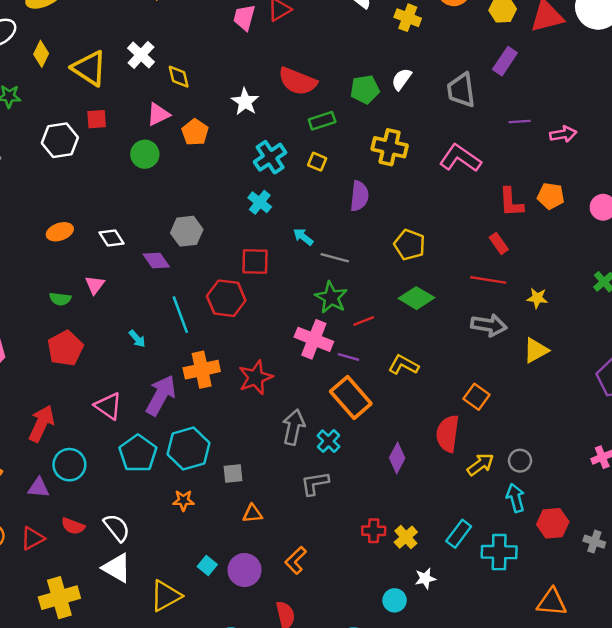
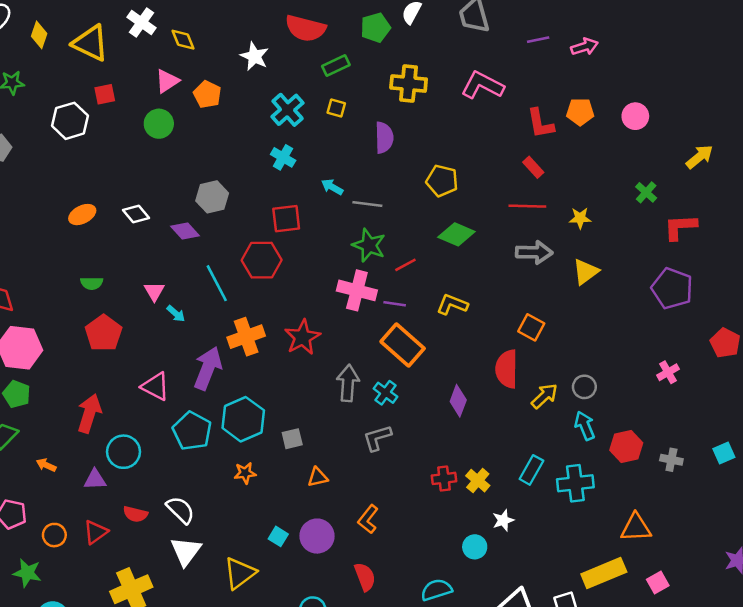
pink triangle: (95, 285) -> (154, 291), moved
white triangle: (117, 568) -> (186, 551), turned 44

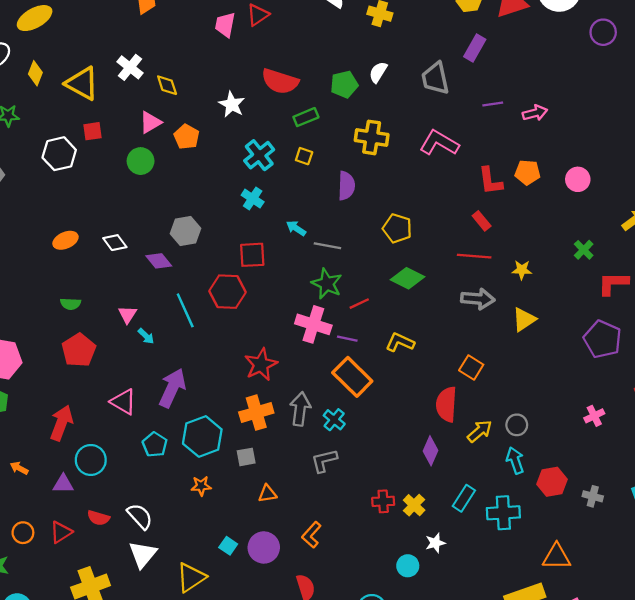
orange cross: (246, 337) -> (256, 413), moved
purple diamond: (458, 401) -> (430, 451), moved
cyan pentagon: (192, 431) -> (155, 445), size x0.7

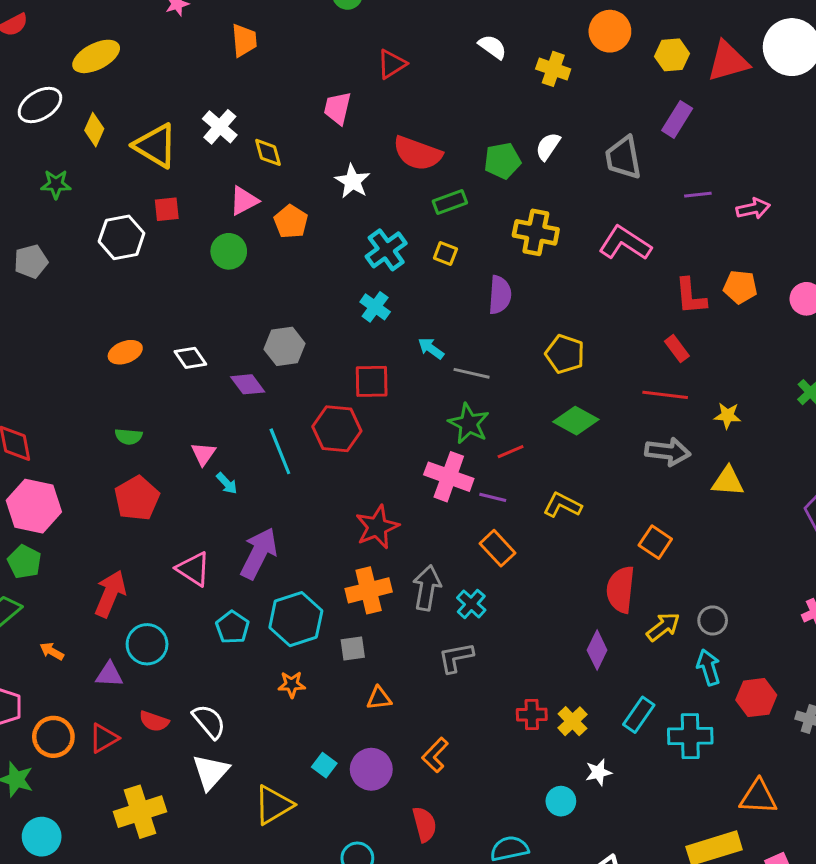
pink trapezoid: (225, 25) -> (337, 108), moved
yellow triangle: (524, 319) -> (728, 481), turned 35
orange rectangle: (352, 377) -> (497, 548), size x0.7
orange circle: (23, 533) -> (53, 737), size x1.4

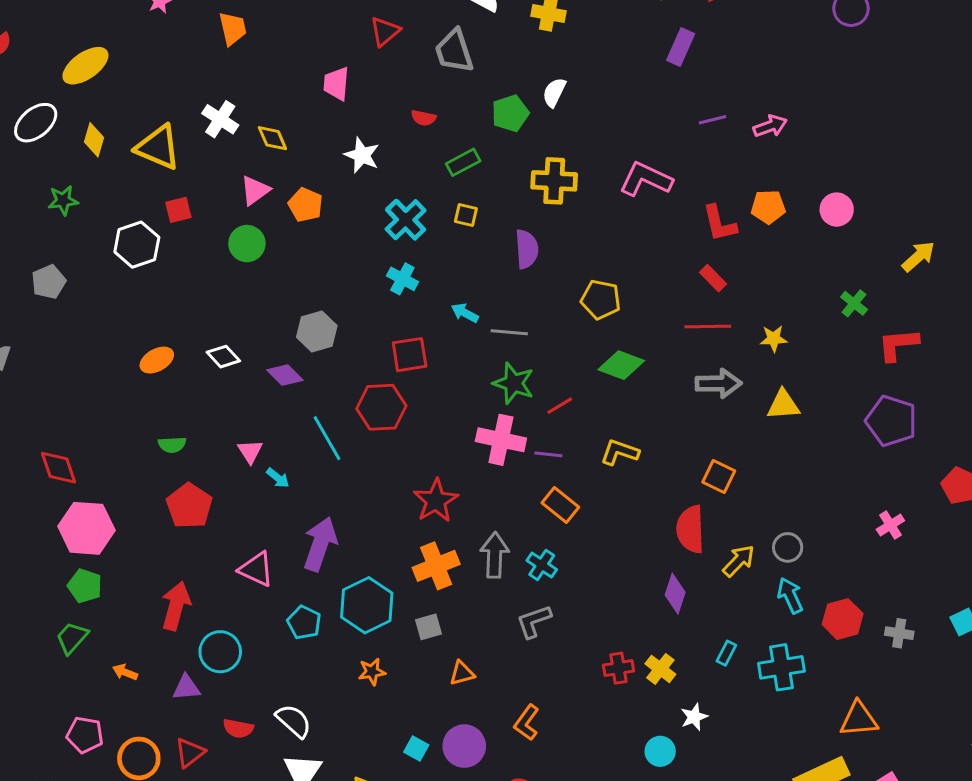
red semicircle: (418, 153) -> (424, 118), size x0.5
gray trapezoid: (623, 158) -> (454, 51), moved
cyan rectangle: (639, 715) -> (726, 653), size x0.7

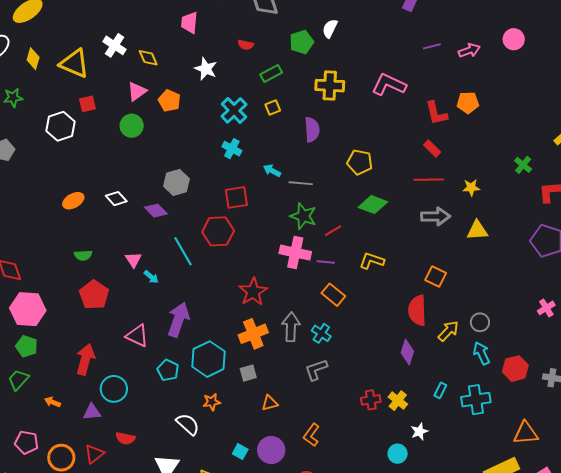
pink circle: (837, 210) -> (514, 39), moved
yellow square: (466, 215) -> (273, 107), turned -35
white semicircle: (294, 721) -> (188, 424), moved

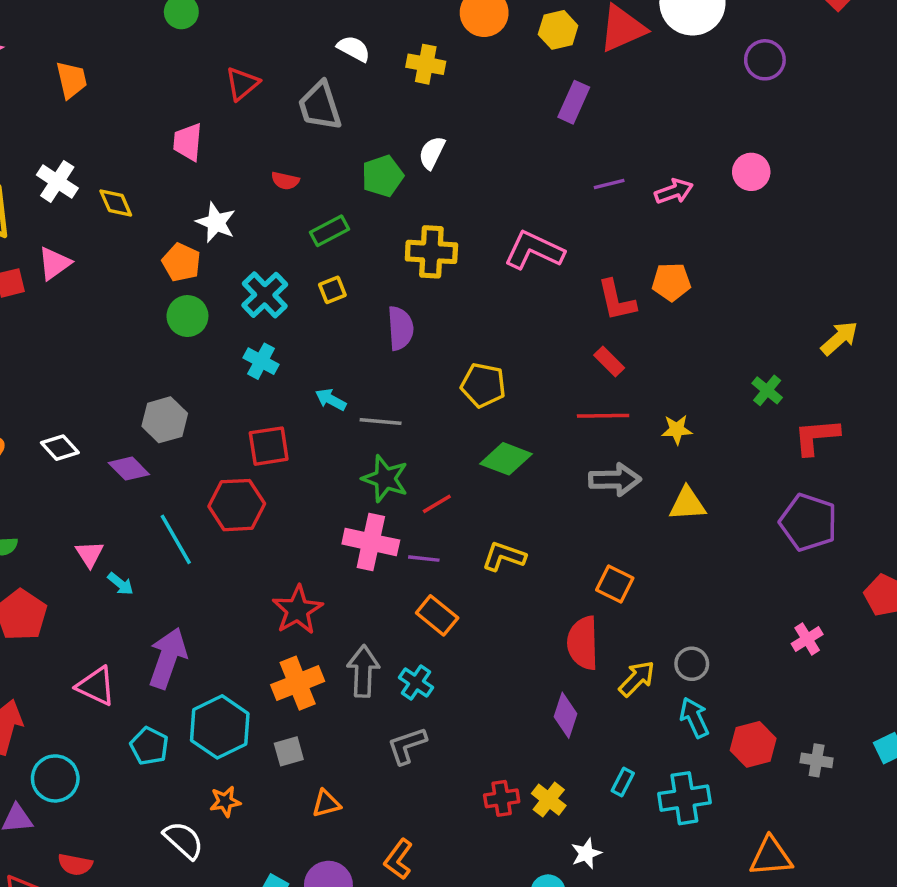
pink triangle: (137, 91) -> (54, 263), moved
orange pentagon: (169, 101) -> (181, 262), moved
green circle: (132, 126) -> (187, 316), moved

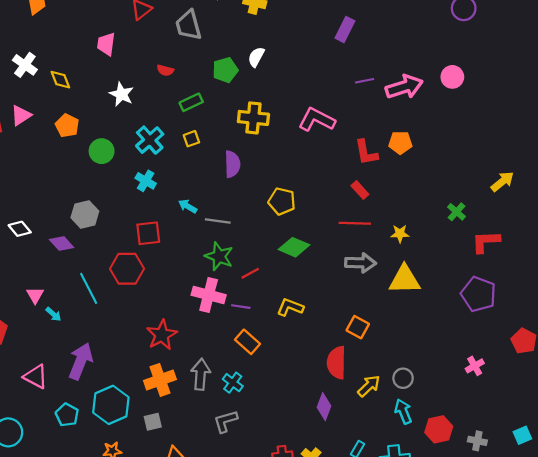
pink arrow: (674, 191) -> (404, 87), size x1.6
orange pentagon: (181, 262) -> (67, 126), moved
yellow triangle: (687, 504) -> (404, 280), size x1.4

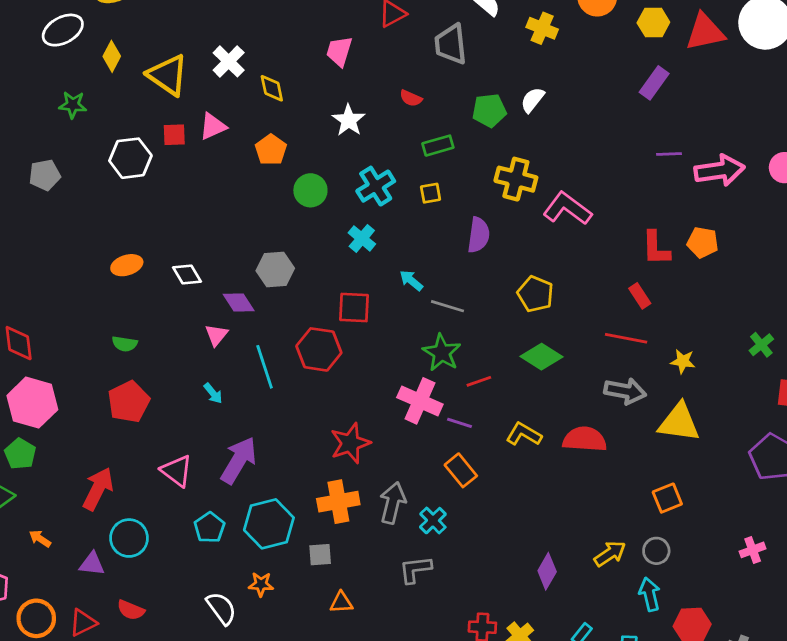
pink L-shape: (317, 120) -> (567, 209), moved
pink triangle: (35, 295) -> (216, 335), moved
orange square: (358, 327) -> (667, 498), moved, turned 30
red semicircle: (337, 363) -> (585, 439), moved, turned 84

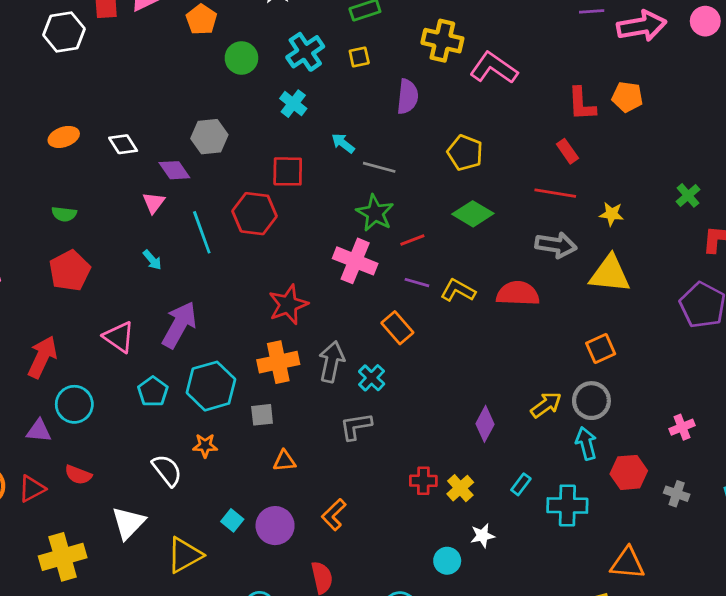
purple line: (460, 423) -> (417, 283), moved
pink cross: (753, 550) -> (682, 427), moved
gray circle: (656, 551) -> (591, 401), size x1.4

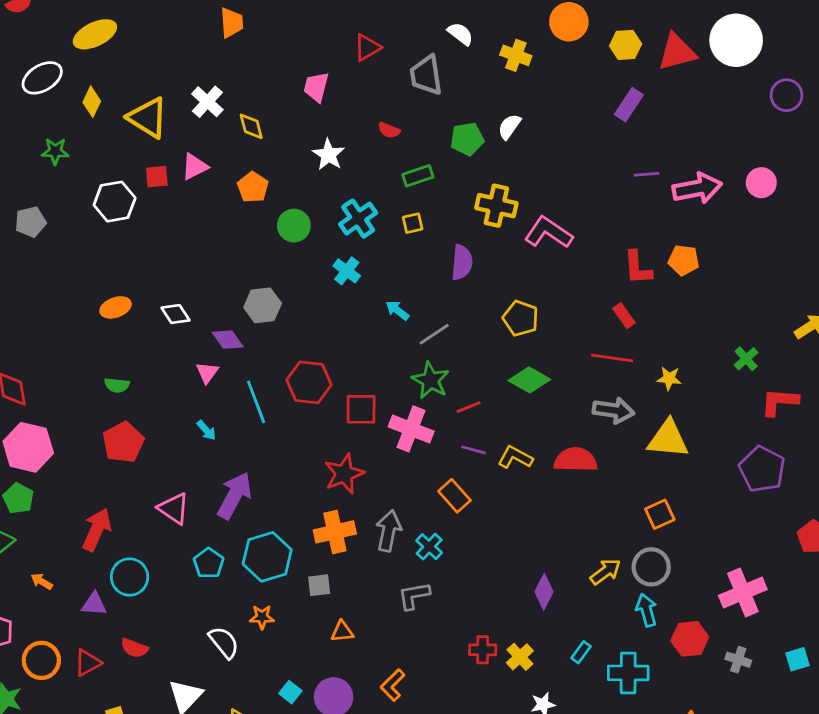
gray line: (379, 167) -> (434, 334), turned -48
red square: (288, 171) -> (361, 409), moved
pink cross: (682, 427) -> (743, 593), size x1.8

